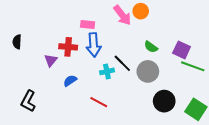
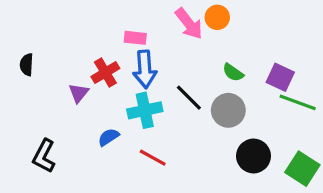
red cross: (68, 47) -> (105, 72), turned -36
cyan cross: (107, 71) -> (145, 110), moved, size x1.5
blue semicircle: (70, 81) -> (109, 137), moved

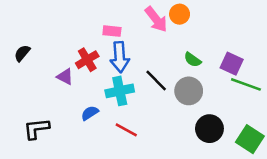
black semicircle: (27, 65) -> (22, 53), turned 36
purple triangle: (79, 93) -> (65, 77), turned -42
black L-shape: (44, 156) -> (36, 129), turned 56

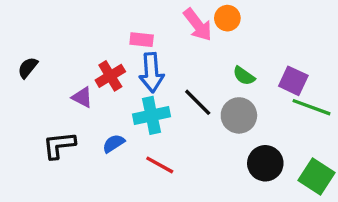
black L-shape: (36, 129) -> (59, 145), moved

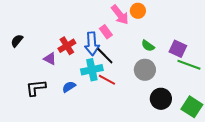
pink rectangle: (142, 40) -> (106, 32), moved, turned 48
black line: (198, 102) -> (105, 56), moved
red line: (160, 165) -> (107, 80), moved

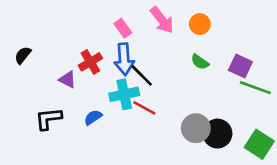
orange circle: (138, 11) -> (200, 24), moved
pink rectangle: (106, 32) -> (123, 28), moved
gray circle: (145, 70) -> (196, 128), moved

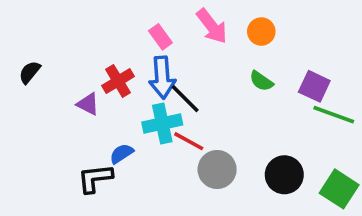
black L-shape: (48, 119) -> (95, 178), moved
gray circle: (196, 128) -> (217, 169), moved

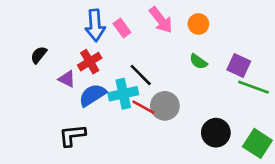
black semicircle: (30, 72) -> (39, 55), moved
blue arrow: (162, 78) -> (95, 25), moved
blue semicircle: (122, 154) -> (92, 95), moved, size x1.5
gray circle: (217, 169) -> (165, 106), moved

